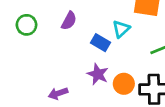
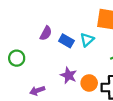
green circle: (26, 25) -> (17, 58), moved
blue rectangle: (101, 43) -> (66, 41), moved

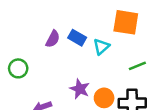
blue rectangle: (66, 41) -> (77, 38), moved

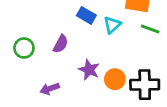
purple semicircle: (53, 39) -> (61, 44), moved
green line: (137, 66) -> (150, 29), moved, turned 42

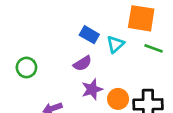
purple semicircle: (61, 44) -> (82, 63), moved, turned 30
purple star: (89, 70) -> (92, 89), turned 30

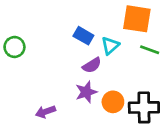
purple semicircle: (82, 63) -> (92, 65), moved
green circle: (26, 67) -> (14, 47), moved

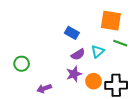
cyan triangle: (110, 46) -> (98, 51), moved
green circle: (14, 47) -> (22, 64), moved

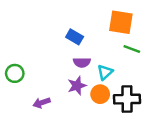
cyan triangle: (98, 51) -> (105, 72), moved
purple semicircle: (78, 54) -> (82, 62), turned 32

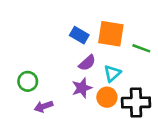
orange square: (121, 22) -> (111, 34), moved
purple semicircle: (82, 62) -> (87, 63), turned -42
green circle: (15, 73) -> (28, 81), moved

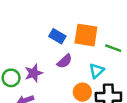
cyan triangle: (112, 73) -> (97, 71), moved
purple star: (82, 88) -> (34, 73), moved

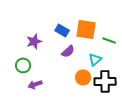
purple star: (34, 73) -> (34, 41), moved

